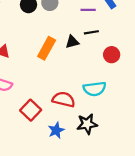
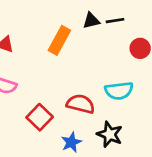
black triangle: (72, 42) -> (91, 21), moved
black star: (87, 124) -> (110, 134), turned 30

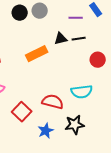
orange rectangle: (59, 40) -> (37, 54), turned 35
black star: (110, 134) -> (75, 125), turned -30

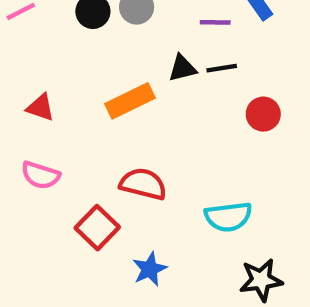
cyan semicircle: (82, 92) -> (228, 217), moved
red semicircle: (53, 102) -> (143, 184), moved
black star: (75, 125) -> (261, 280), moved

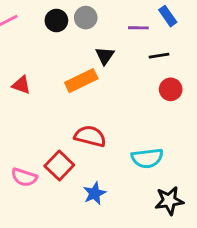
black triangle: (182, 68) -> (105, 56), moved, turned -42
black line: (222, 68) -> (159, 56), moved
pink semicircle: (40, 175) -> (24, 177), moved

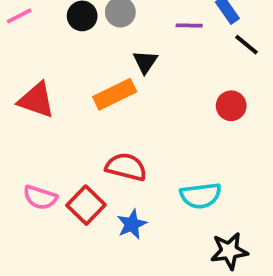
black line: (159, 56) -> (246, 45), moved, turned 48
red triangle: (21, 85) -> (36, 100), size x1.5
pink semicircle: (24, 177) -> (40, 197), moved
blue star: (95, 193) -> (132, 224), moved

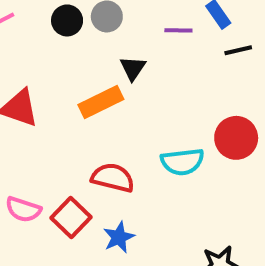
black line: (246, 45) -> (238, 50), turned -52
red circle: (231, 106) -> (236, 138), moved, size x1.4
cyan semicircle: (201, 196) -> (182, 162), moved

